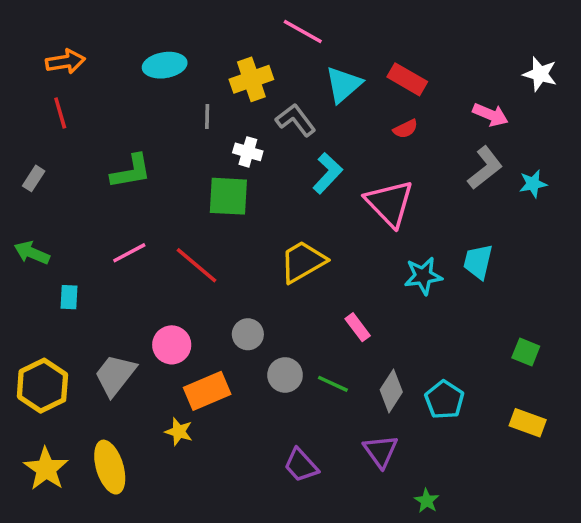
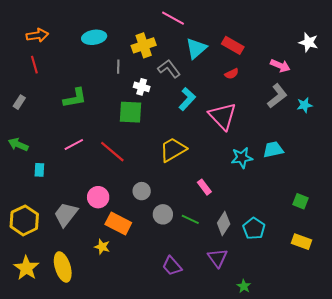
cyan trapezoid: (478, 262) -> (273, 150), turned 65
orange rectangle: (207, 391) -> (118, 223), turned 50

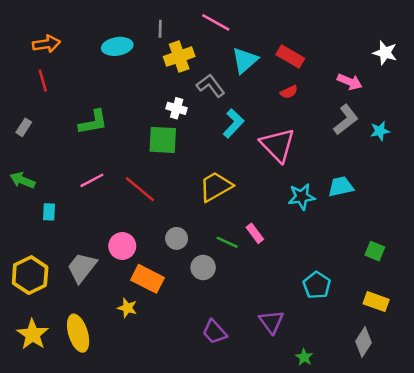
gray line: (118, 67) -> (160, 29), moved
green line: (190, 219) -> (227, 242), moved
gray diamond: (224, 223) -> (364, 342), moved

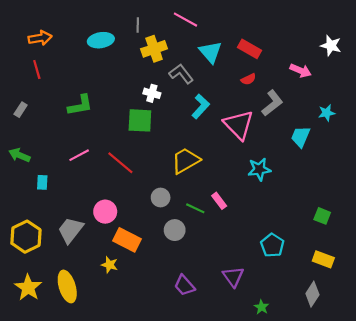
cyan triangle: (245, 60) -> (210, 52), turned -30
gray L-shape: (346, 120) -> (272, 103), moved
cyan trapezoid: (341, 187) -> (301, 137), moved, turned -55
gray circle: (177, 238) -> (161, 198), moved

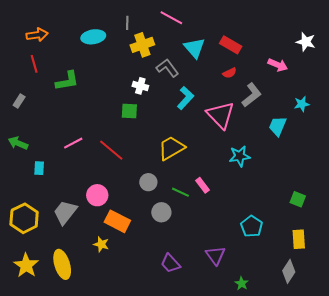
green L-shape: (80, 105) -> (67, 81), moved
green square: (140, 120) -> (129, 111), size x0.7
yellow rectangle: (323, 259) -> (299, 239), turned 66

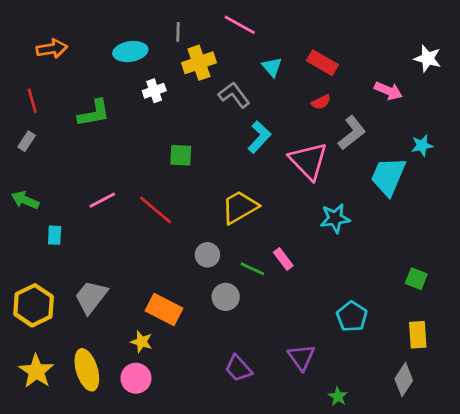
cyan triangle: (194, 48) -> (272, 67), size x0.7
red line: (34, 64) -> (32, 101), moved
white cross: (140, 86) -> (154, 91), moved, turned -35
cyan trapezoid: (278, 126) -> (388, 176), size x1.4
pink circle: (97, 195) -> (136, 378), moved

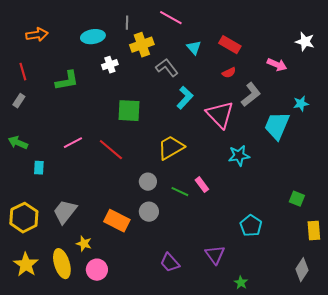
green square: (181, 155) -> (129, 111), size x1.4
gray circle: (226, 297) -> (149, 212), moved
yellow rectangle: (418, 335) -> (314, 231), moved
yellow star: (142, 342) -> (84, 244), moved
gray diamond: (404, 380) -> (302, 270), moved

